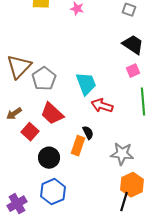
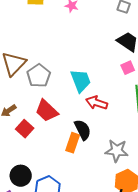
black semicircle: (88, 133) -> (83, 130), size x1.5
black circle: (49, 158) -> (21, 176), moved

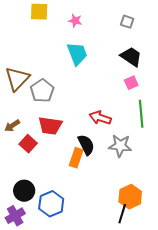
cyan trapezoid: (81, 81) -> (77, 54), moved
red trapezoid: (47, 111) -> (50, 126), turned -35
gray star: (117, 151) -> (120, 146), moved

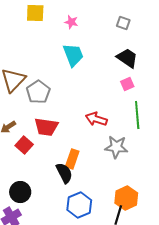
black semicircle: (86, 145) -> (64, 173), moved
blue hexagon: (51, 204) -> (79, 205), moved

